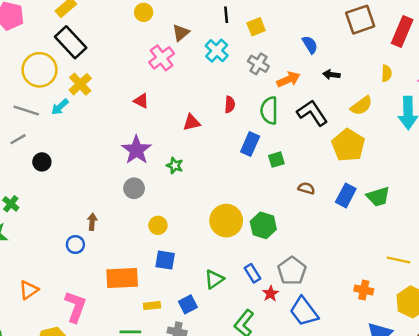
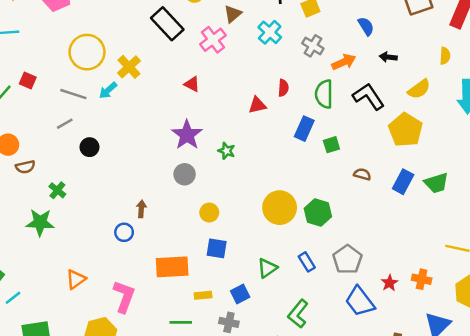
black rectangle: (71, 42) -> (167, 24), moved
red triangle: (191, 122) -> (257, 105), moved
red star: (270, 294) -> (389, 283), moved

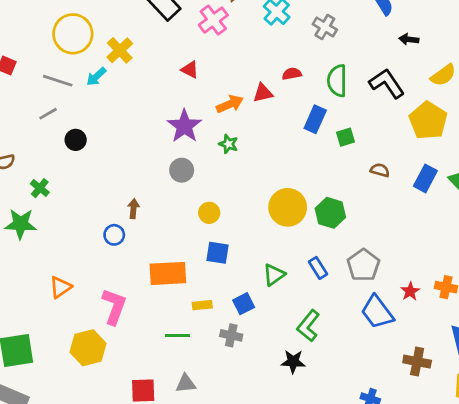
orange arrow: (344, 62) -> (230, 104), moved
red semicircle: (283, 88) -> (292, 74), turned -105

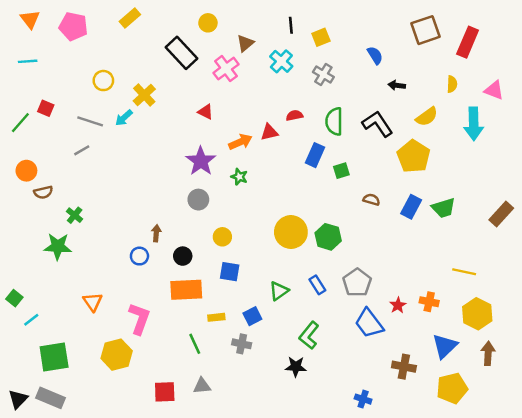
yellow circle: (73, 34) -> (103, 81), size x0.6
black circle: (76, 140) -> (183, 256), moved
orange triangle: (60, 287) -> (93, 302), turned -30
green line: (178, 335) -> (195, 344), turned 65

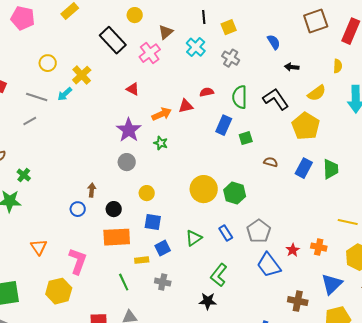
green trapezoid: (444, 208) -> (331, 169), turned -75
blue square: (252, 316) -> (163, 248), moved

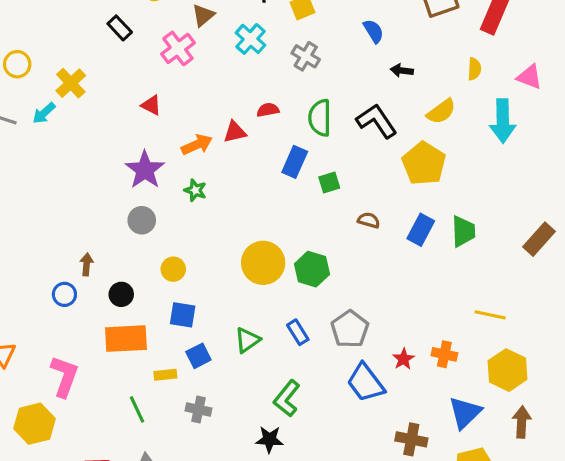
black rectangle: (113, 40) -> (120, 28), size x0.6

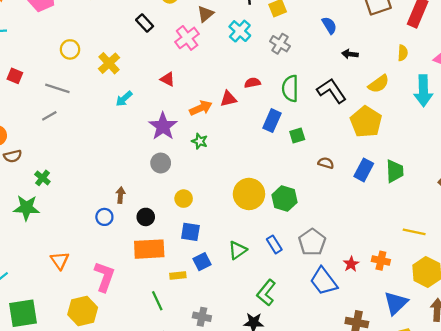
cyan arrow: (44, 113) -> (124, 99), moved
gray cross: (198, 409) -> (202, 317), moved

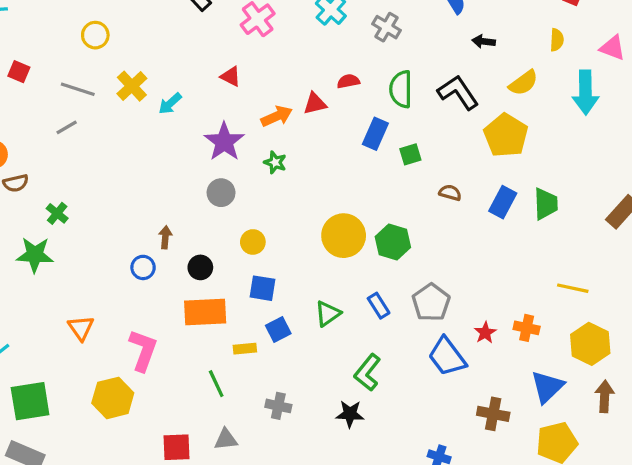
yellow cross: (109, 63) -> (132, 86), moved

